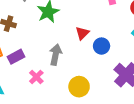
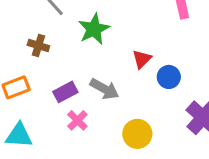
gray arrow: (56, 55) -> (104, 89), turned 108
purple rectangle: (16, 57) -> (65, 92), moved

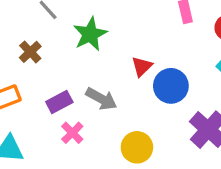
brown cross: (38, 45) -> (30, 52), turned 30
blue circle: (169, 77) -> (171, 86), size x1.4

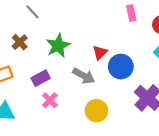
green star: (90, 34) -> (58, 46), moved
gray arrow: (101, 99) -> (84, 76), moved

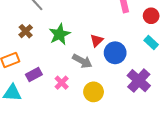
purple rectangle: (41, 78) -> (34, 74), moved
pink cross: (50, 100) -> (62, 83), moved

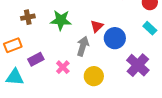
brown cross: (26, 31) -> (28, 17), turned 32
green star: (60, 34) -> (61, 20), turned 30
gray arrow: (82, 61) -> (83, 46), turned -102

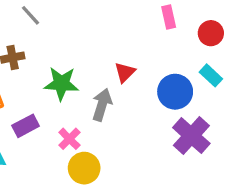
green star: (61, 20) -> (61, 84), moved
blue circle: (115, 38) -> (175, 92), moved
yellow circle: (94, 76) -> (84, 168), moved

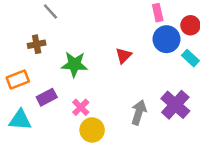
blue circle: (175, 92) -> (166, 39), moved
gray arrow: (102, 105) -> (139, 112), moved

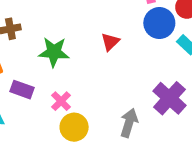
purple rectangle: (47, 97) -> (22, 90), turned 48
gray arrow: (139, 112) -> (129, 123), moved

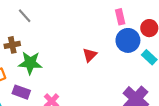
green star: (54, 52) -> (30, 63), moved

